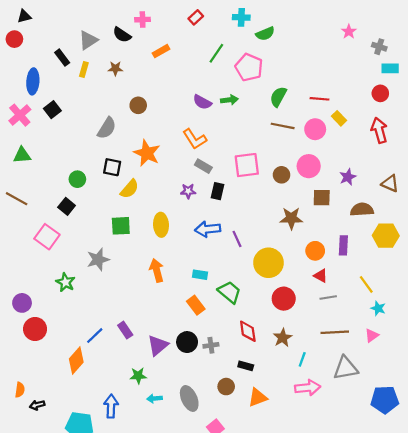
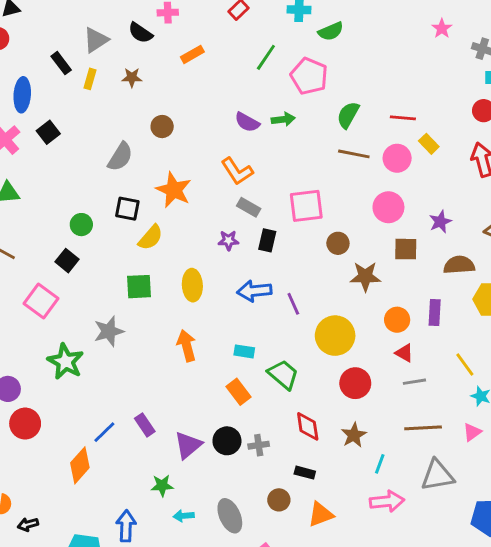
brown circle: (282, 175) -> (338, 243), moved
green star: (65, 282) -> (65, 362), size x1.4

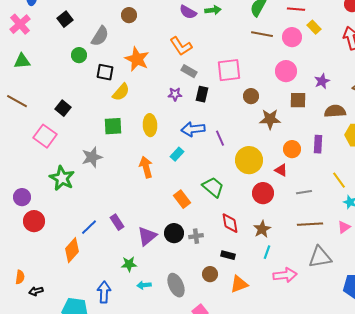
black square: (48, 132) -> (65, 19), moved
green circle: (81, 225) -> (79, 55), moved
cyan rectangle: (244, 351) -> (177, 154), moved, turned -56
red triangle: (404, 353) -> (281, 170), moved
cyan line: (380, 464) -> (267, 252), moved

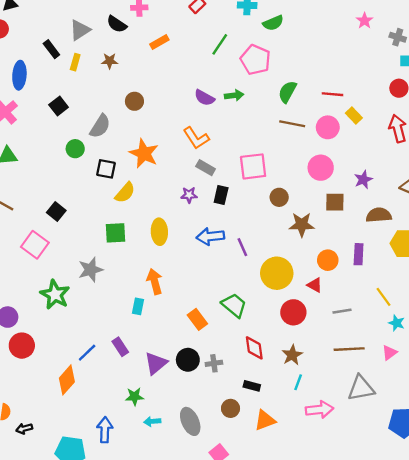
cyan rectangle: (177, 154) -> (138, 306), moved, turned -32

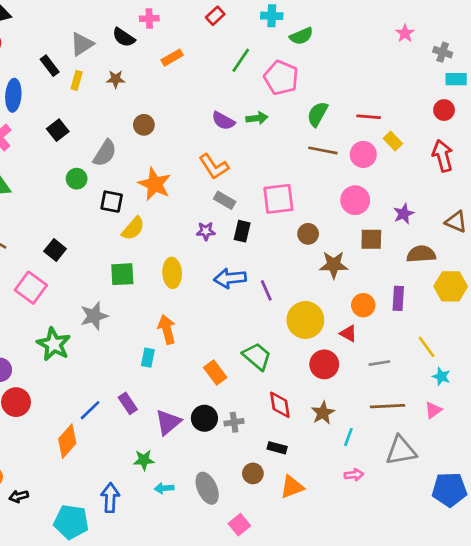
cyan line: (298, 382) -> (348, 437), moved
pink arrow: (319, 410) -> (354, 475), size x0.6

